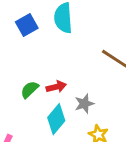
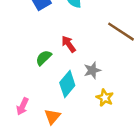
red arrow: (56, 87) -> (69, 44), moved, turned -112

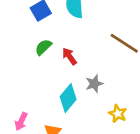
green semicircle: (44, 58) -> (43, 47), moved
yellow star: (105, 98) -> (118, 114), moved

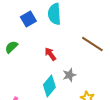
green semicircle: (43, 47) -> (11, 47), moved

